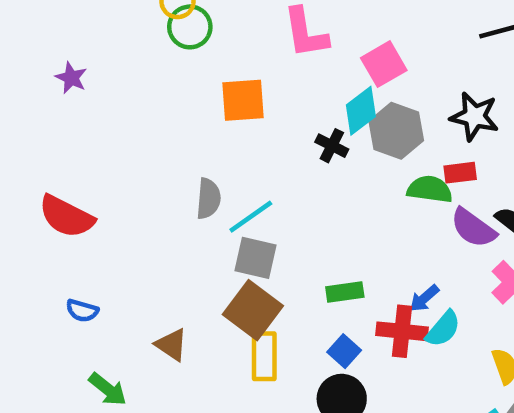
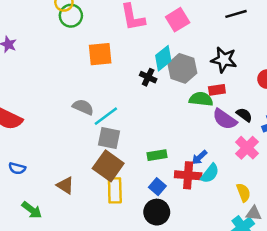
pink square: (384, 64) -> (178, 20), moved
gray semicircle: (208, 199) -> (83, 107), turned -70

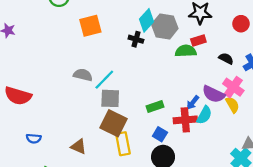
purple semicircle: (225, 119) -> (213, 94), moved
yellow semicircle: (243, 193) -> (232, 105), moved

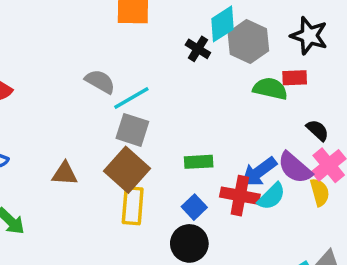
black semicircle: (226, 59) -> (318, 130), moved
blue arrow: (193, 102) -> (259, 172), size x1.5
brown triangle: (79, 147) -> (65, 174), moved, turned -35

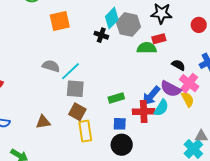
brown square: (127, 170) -> (77, 112), size x0.7
blue square: (194, 207) -> (120, 124), turned -32

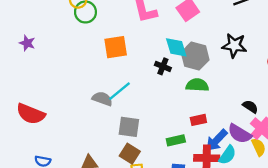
cyan diamond: (112, 18) -> (176, 47), turned -65
red rectangle: (159, 39) -> (198, 120), moved
green semicircle: (147, 48) -> (197, 85), moved
cyan line: (71, 71) -> (120, 91), moved

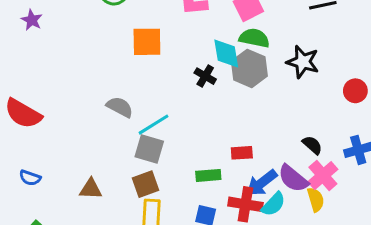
green semicircle: (197, 85) -> (254, 38), moved
cyan line: (120, 91) -> (153, 125), moved
brown square: (130, 154) -> (145, 184), turned 30

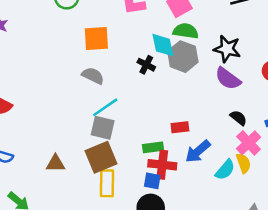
gray semicircle: (120, 107) -> (93, 76), moved
purple semicircle: (293, 178) -> (228, 79), moved
brown square: (145, 184) -> (101, 157), size x1.4
red cross: (245, 204) -> (162, 165), moved
cyan semicircle: (273, 204) -> (225, 170), moved

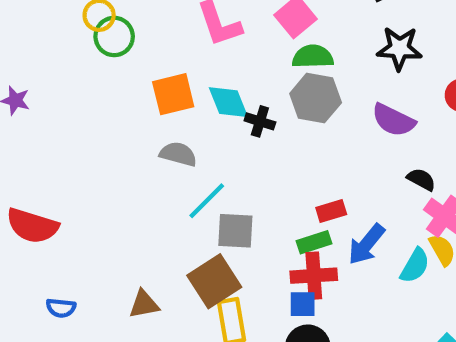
cyan diamond: (163, 45) -> (228, 102), moved
black star: (227, 49) -> (399, 48), moved
gray square: (103, 128) -> (235, 231), moved
green rectangle: (153, 147) -> (314, 242), moved

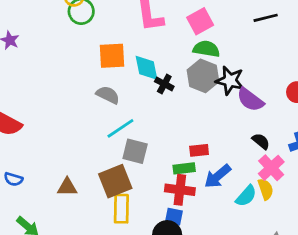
black star: (399, 48) -> (230, 81), moved
blue square: (303, 304) -> (174, 217), moved

